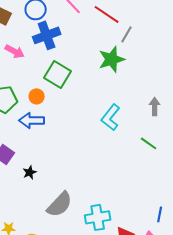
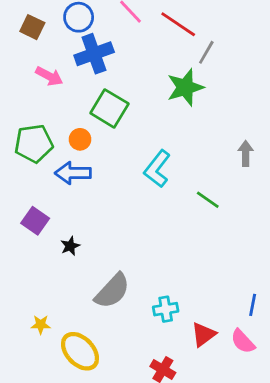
cyan L-shape: (111, 117) -> (157, 169), moved
green line: (149, 143) -> (208, 200), moved
cyan cross: (98, 217) -> (166, 309), size x0.7

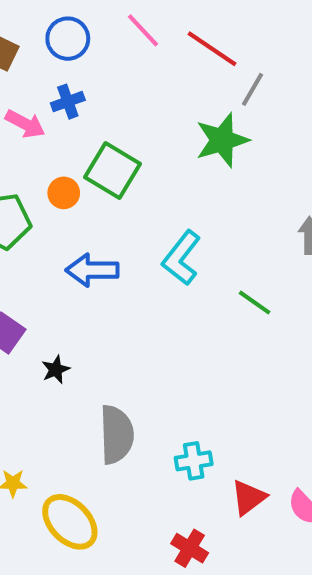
blue cross: (94, 54) -> (68, 102), moved, size x0.6
orange circle: (80, 139) -> (64, 193), moved
blue arrow: (73, 173) -> (92, 270), moved
gray semicircle: (112, 291) -> (117, 435), turned -45

